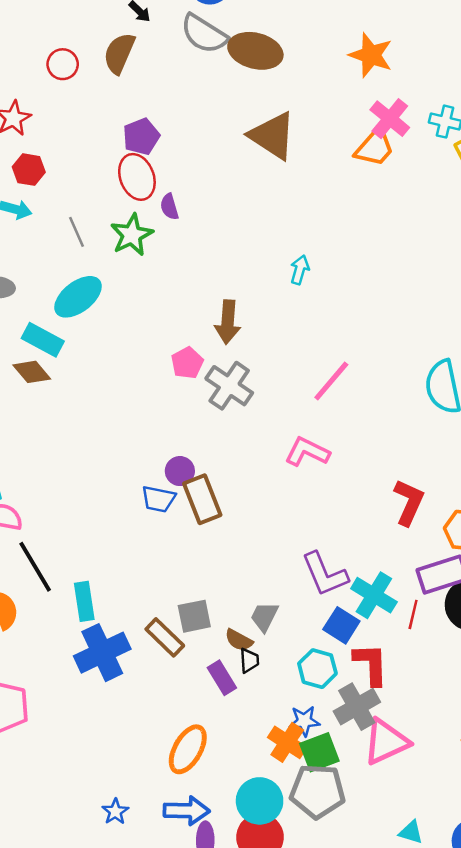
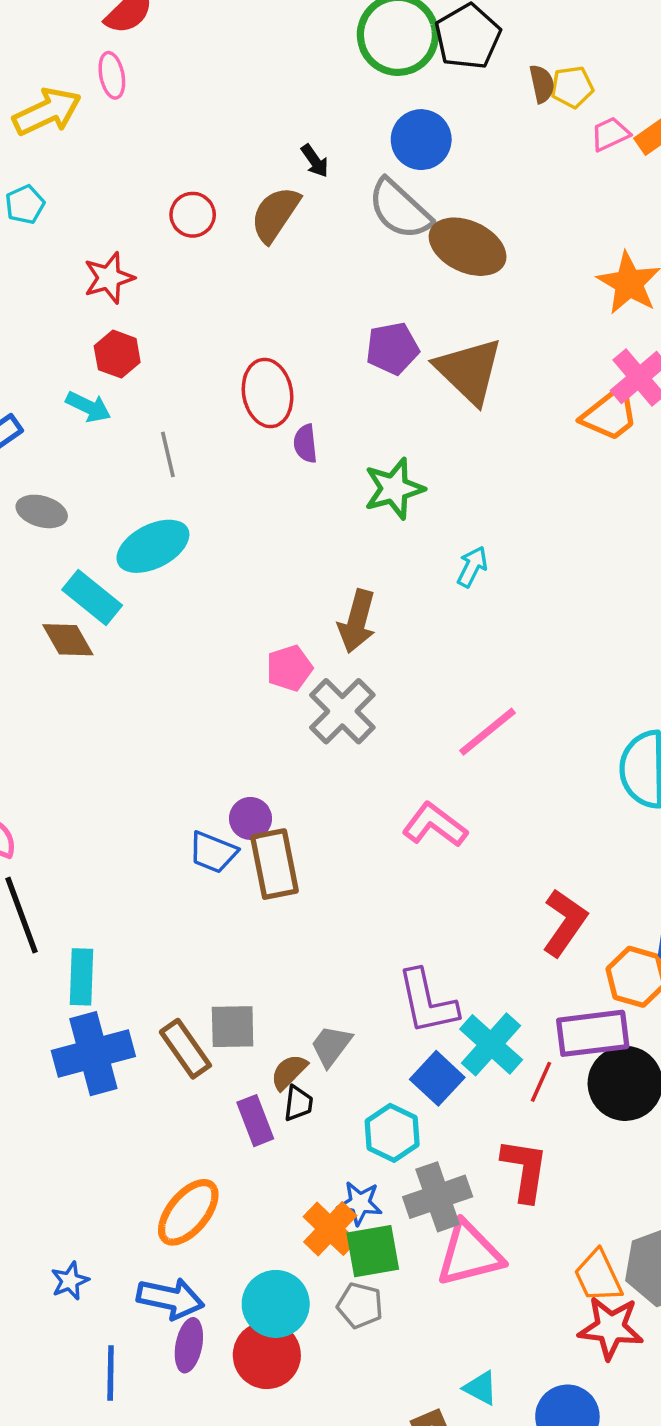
purple pentagon: (141, 137) -> (392, 348), moved
green star: (132, 235) -> (394, 489), moved
brown semicircle: (239, 640) -> (289, 1072), turned 96
red L-shape: (371, 664) -> (525, 1170), moved
gray pentagon: (318, 791) -> (360, 1305), size x0.6

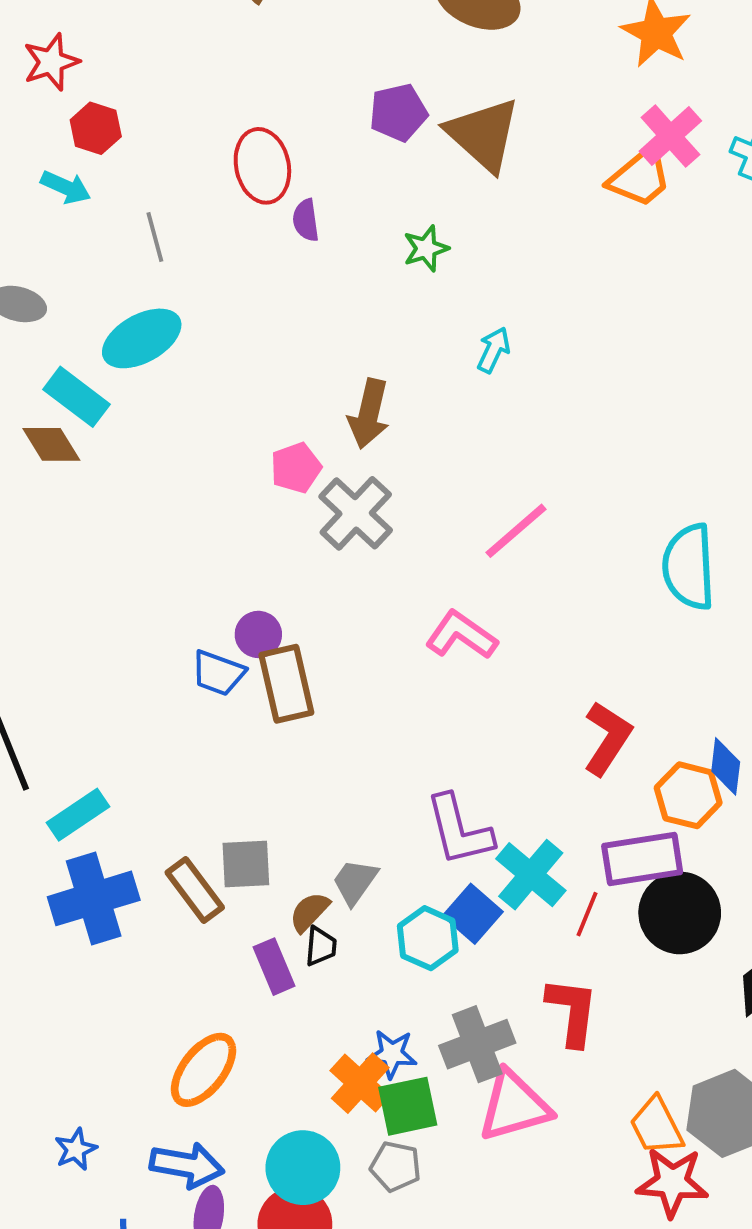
red star: (109, 278) -> (51, 62), moved
green star: (394, 489) -> (426, 248), moved, size x0.7
cyan rectangle: (82, 977) -> (78, 815), turned 56
cyan hexagon: (392, 1133) -> (428, 938), moved

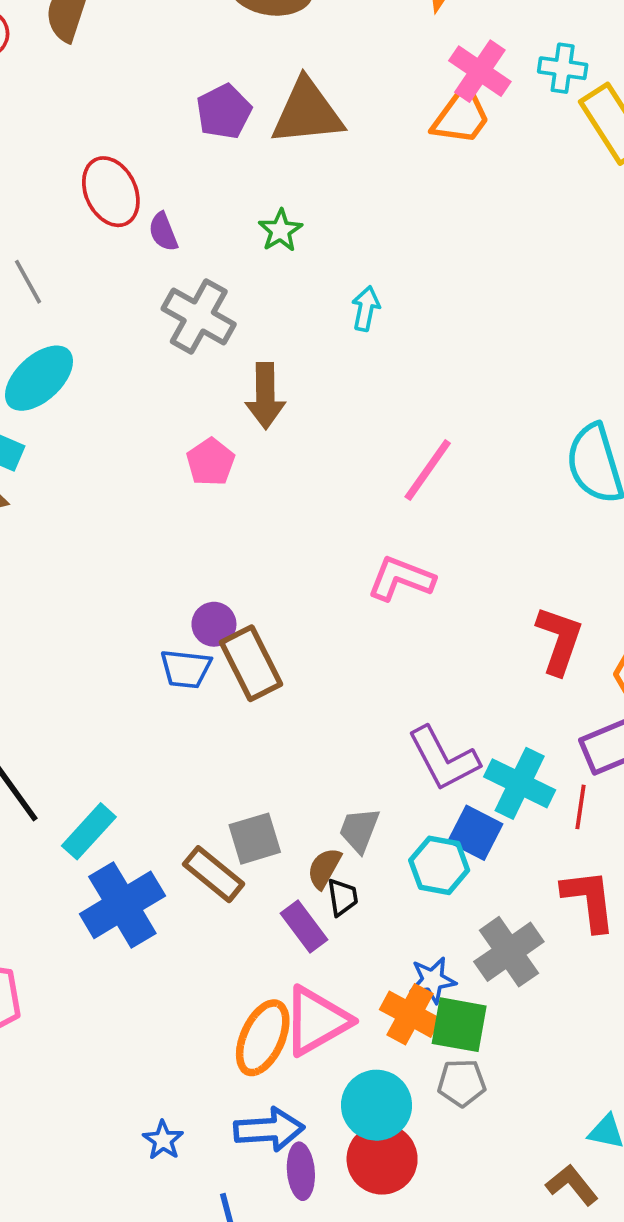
brown triangle: (483, 134) -> (307, 112), turned -34
gray cross: (356, 513) -> (199, 317), moved
green square: (408, 1106) -> (459, 1025), turned 36
pink triangle: (514, 1106) -> (317, 1021), moved

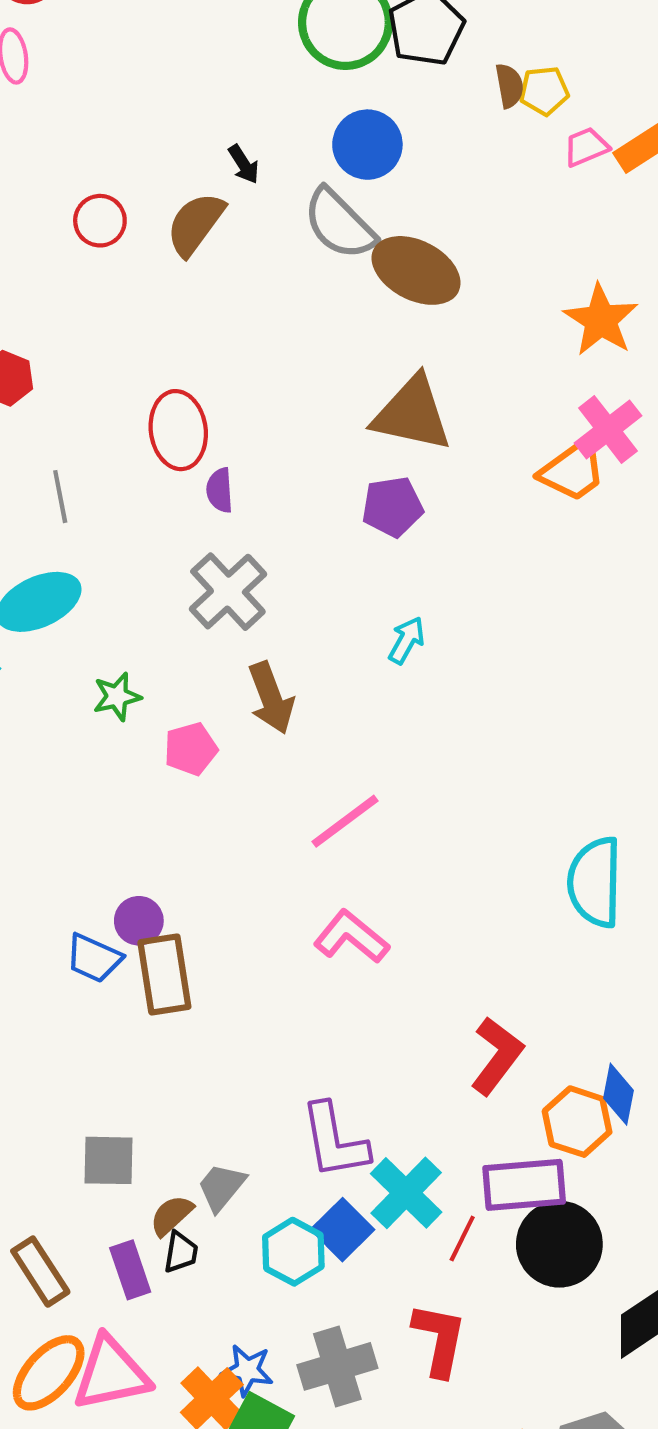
purple pentagon: (224, 112) -> (392, 507), moved
green star: (280, 230) -> (117, 697), moved
brown arrow: (265, 396) -> (271, 698), turned -38
pink line: (428, 470) -> (345, 821), moved
brown rectangle: (214, 874) -> (40, 1272), moved

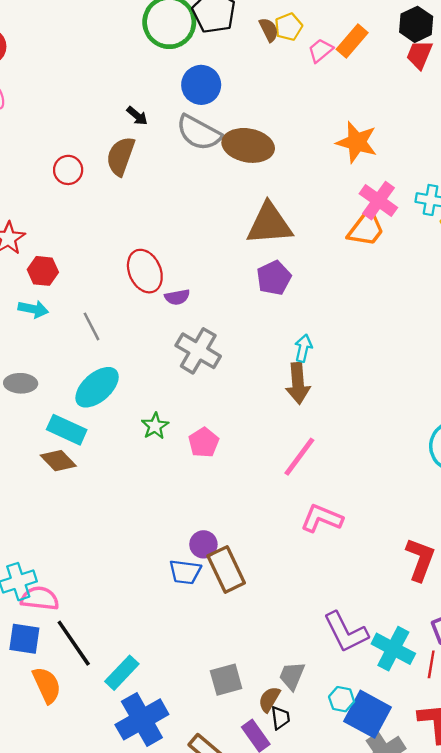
purple semicircle: (220, 490) -> (177, 297), turned -80
brown arrow: (271, 698) -> (298, 383), moved, turned 33
blue square: (342, 1230) -> (368, 714), moved, size x1.4
cyan hexagon: (293, 1252) -> (342, 699), size x0.7

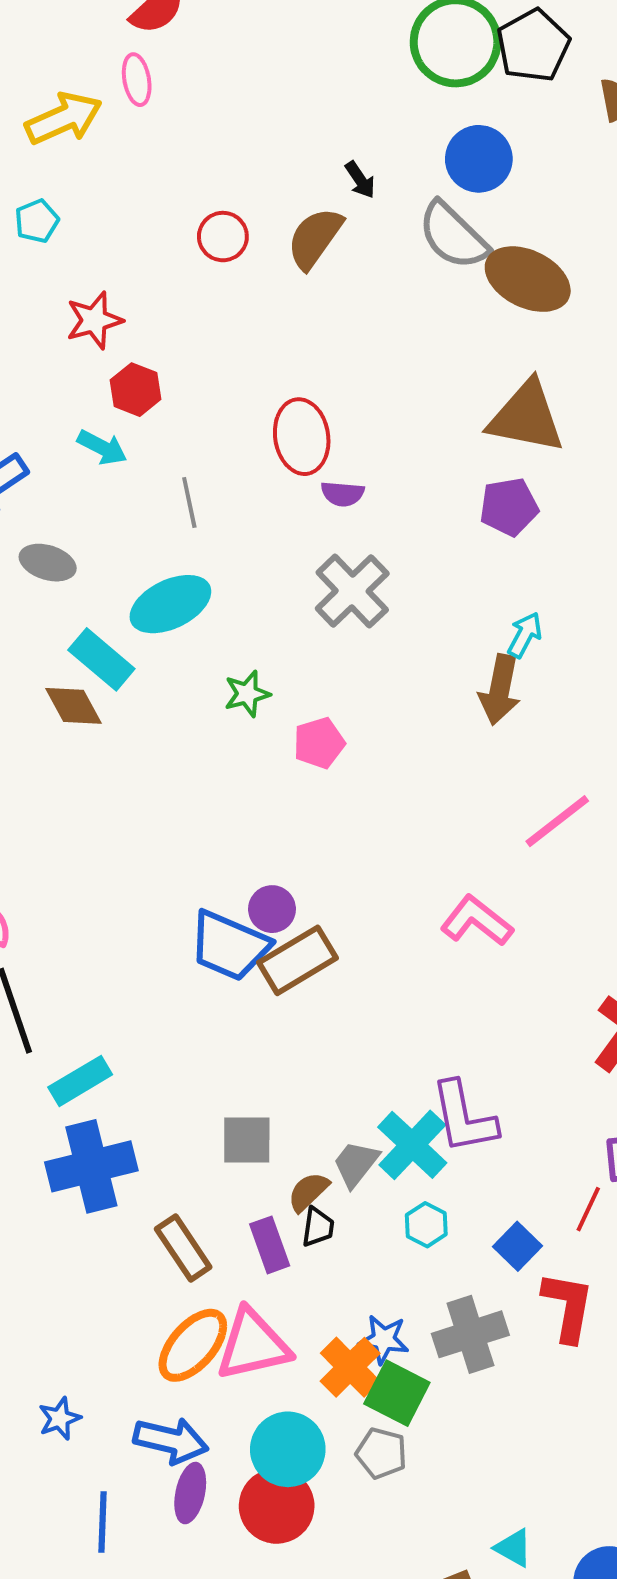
pink line: (299, 457) -> (557, 821), moved
brown rectangle: (226, 569) -> (298, 960), turned 69
blue trapezoid: (185, 572) -> (229, 946), size x1.5
cyan cross: (393, 649) -> (412, 1145), moved
blue square: (368, 714) -> (518, 1246), moved, size x0.6

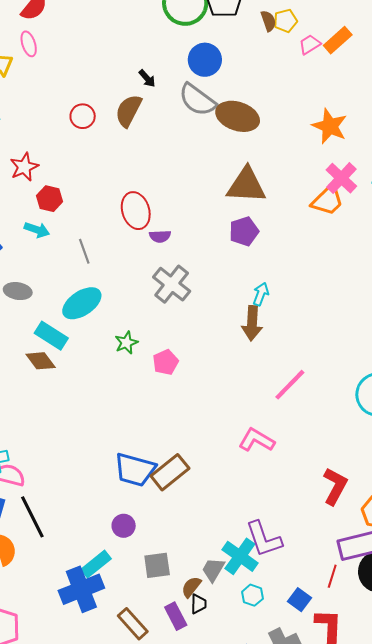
purple circle: (272, 909) -> (124, 526), moved
cyan rectangle: (80, 1081) -> (96, 564), moved

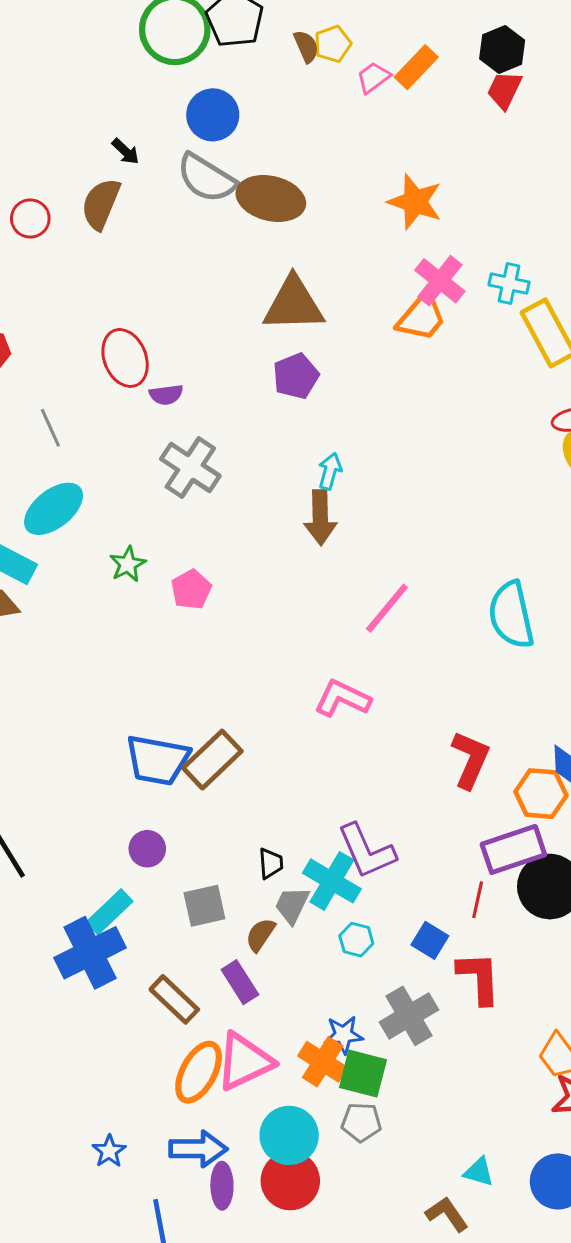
black trapezoid: (199, 604) -> (271, 863), moved

